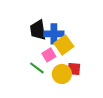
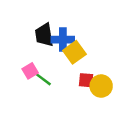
pink square: (49, 55) -> (30, 71), moved
yellow circle: (62, 74) -> (101, 86), moved

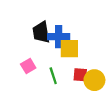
yellow square: (74, 52) -> (69, 49), turned 36
green line: (43, 79) -> (53, 76), moved, turned 35

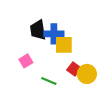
red square: (80, 75) -> (74, 69), turned 32
green line: (53, 76) -> (49, 81), moved, turned -49

